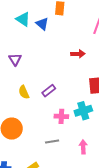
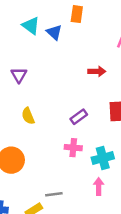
purple rectangle: (49, 91) -> (79, 117), moved
cyan cross: (83, 111) -> (103, 158), moved
gray line: (52, 142) -> (54, 194), moved

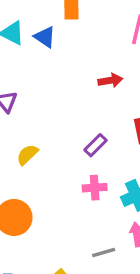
yellow semicircle: (28, 116) -> (27, 155), turned 77
gray line: (54, 194) -> (104, 253), moved

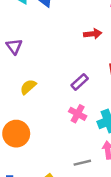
pink cross: (95, 188) -> (78, 114), turned 30

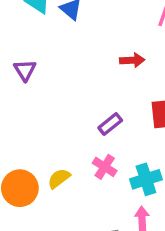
yellow semicircle: (28, 87) -> (59, 178), moved

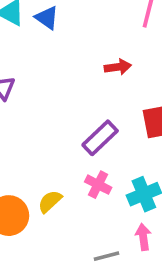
purple rectangle: (110, 124) -> (100, 138), size x1.4

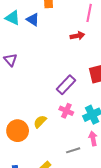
red arrow: (118, 67) -> (77, 36), moved

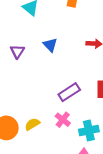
blue triangle: (33, 19) -> (50, 45), moved

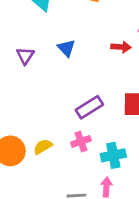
pink cross: (63, 120) -> (81, 141), turned 32

